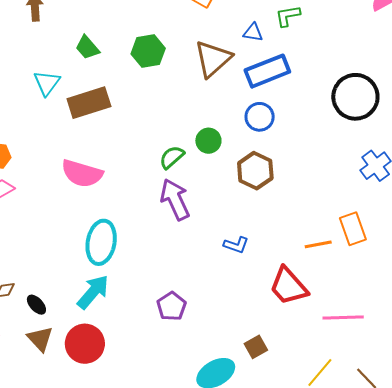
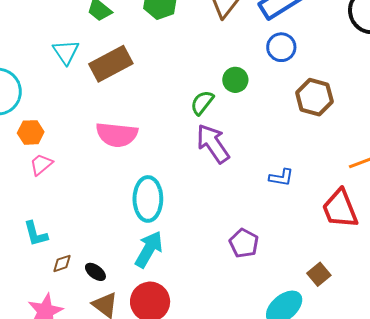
brown hexagon: (255, 171) -> (314, 97), moved
red trapezoid: (288, 286) -> (340, 209), turned 30
purple pentagon: (172, 306) -> (244, 243), moved

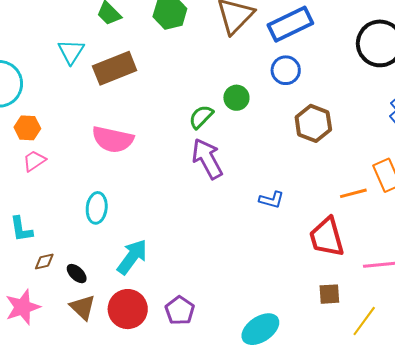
cyan ellipse: (148, 199) -> (97, 208), moved, size x0.7
purple pentagon: (244, 243) -> (180, 310), moved
brown square: (319, 274) -> (329, 294), moved, turned 30

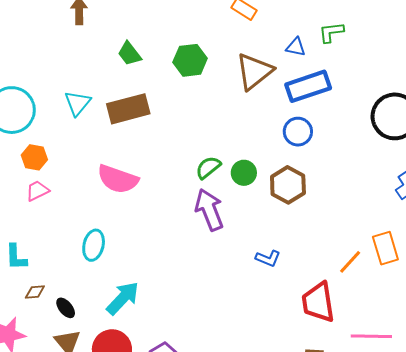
cyan triangle: (71, 52) -> (78, 103), moved
green circle: (236, 98) -> (244, 173), moved
brown hexagon: (313, 123) -> (288, 185), moved
orange line: (353, 193) -> (350, 262), turned -40

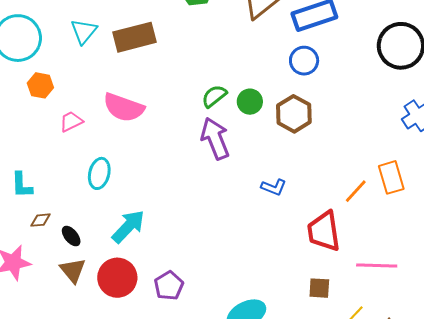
pink trapezoid: (37, 191) -> (71, 122), moved

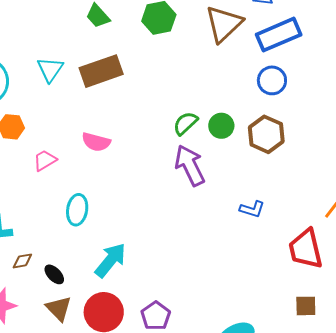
pink semicircle: (124, 107) -> (96, 142), size x0.7

